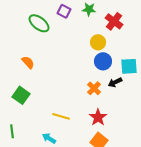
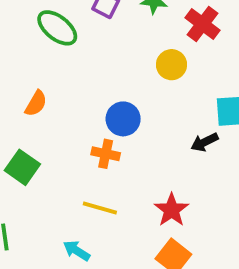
blue circle: (103, 61) -> (123, 119), moved
orange semicircle: (28, 62) -> (36, 103), turned 72
orange cross: (94, 88) -> (106, 154), moved, turned -32

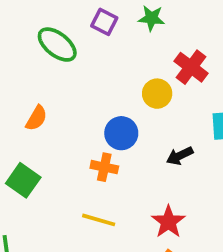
red cross: (202, 24) -> (191, 67), moved
yellow circle: (172, 65) -> (157, 94), moved
black arrow: (204, 142) -> (180, 156), moved

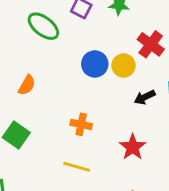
blue circle: (121, 133) -> (95, 64), moved
black arrow: (180, 156) -> (145, 97), moved
red star: (168, 222) -> (133, 147), moved

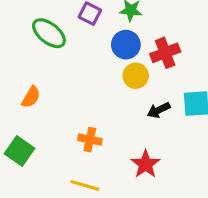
red cross: (151, 44) -> (165, 53), turned 32
blue circle: (95, 64) -> (126, 45), moved

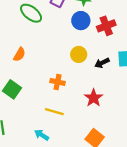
yellow circle: (136, 76) -> (79, 54), moved

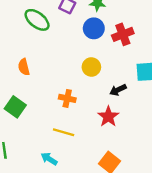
orange semicircle: (19, 54) -> (24, 67), turned 136
black arrow: (102, 63) -> (118, 90), moved

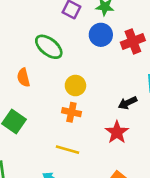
green ellipse: (37, 20) -> (49, 47), moved
yellow circle: (91, 67) -> (75, 86), moved

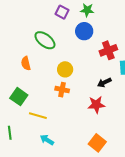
red cross: (133, 41) -> (108, 50), moved
red star: (117, 132) -> (96, 105), turned 30
yellow line: (67, 150) -> (38, 116), moved

